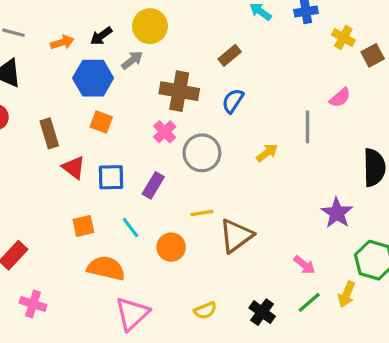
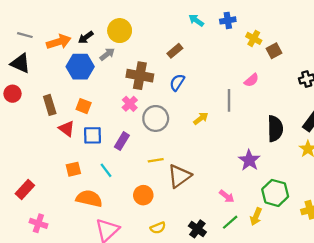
orange arrow: (62, 42) -> (59, 42), size x1.5
orange square: (101, 122) -> (84, 106), moved
orange circle: (171, 247) -> (143, 195), moved

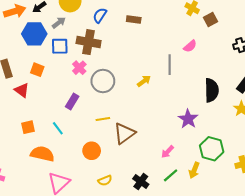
brown rectangle: (175, 51) -> (134, 19), moved, turned 48
blue semicircle: (177, 82) -> (100, 15), moved
blue square: (93, 135) -> (60, 46), moved
pink arrow: (227, 196) -> (168, 152), turned 96

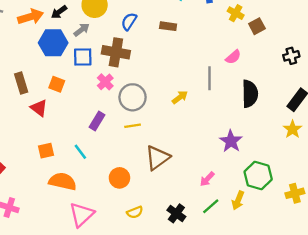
black semicircle: (212, 90) -> (250, 94), moved
yellow line: (103, 119) -> (133, 126), moved

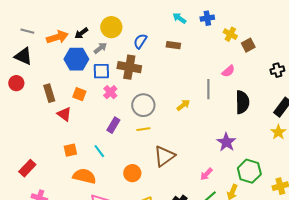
pink cross: (105, 82) -> (110, 92), moved

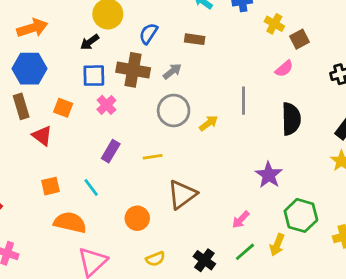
black arrow: (81, 33) -> (90, 42), moved
gray arrow: (100, 48) -> (172, 71), moved
blue hexagon: (76, 59) -> (30, 69), moved
pink semicircle: (228, 71) -> (284, 69), moved
gray circle: (143, 105) -> (174, 111), moved

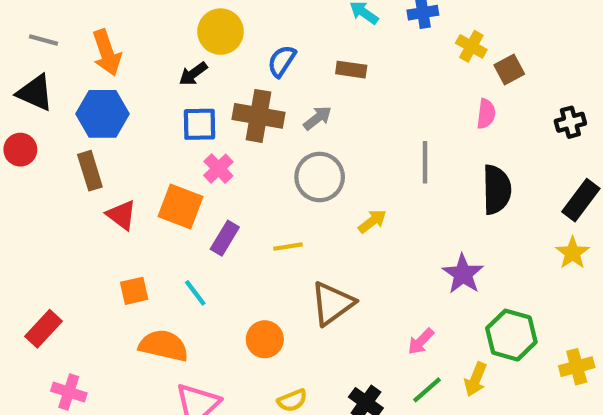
orange arrow: (32, 28) -> (107, 53), turned 88
pink semicircle: (284, 69) -> (486, 114), turned -42
orange square: (63, 108) -> (181, 207), moved, size x1.5
yellow arrow: (209, 123) -> (372, 221), moved

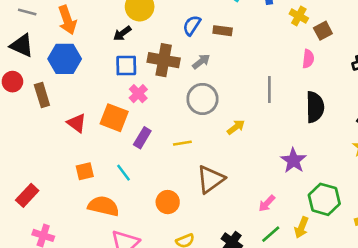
blue semicircle: (282, 61) -> (192, 25), moved
brown rectangle: (90, 171) -> (42, 95), moved

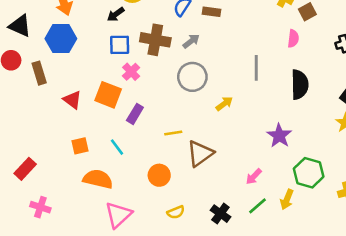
yellow line: (182, 143) -> (173, 133), moved

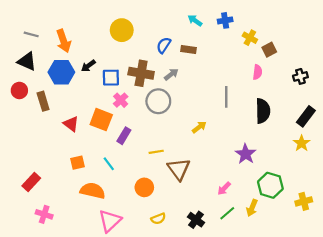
black arrow: (116, 14) -> (88, 66), moved
gray circle: (192, 77) -> (158, 101), moved
brown triangle: (200, 154) -> (179, 169), turned -30

